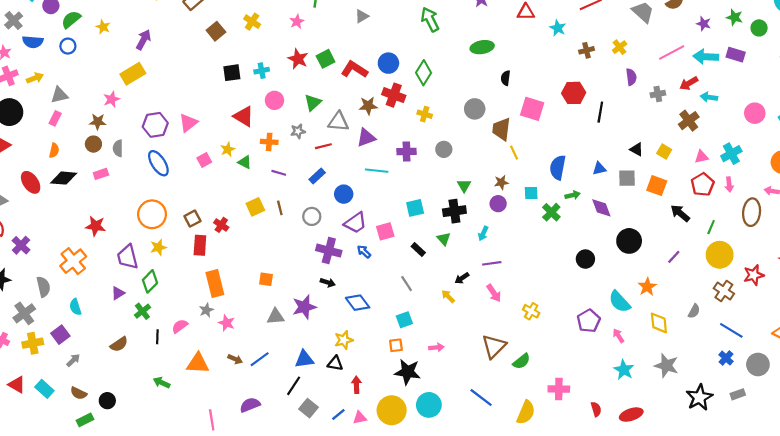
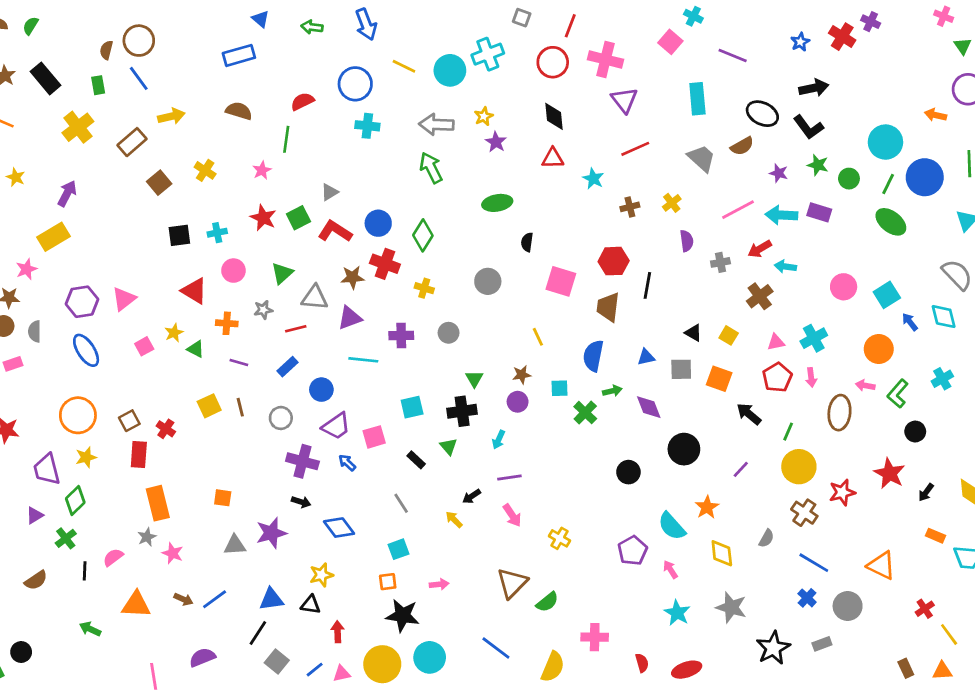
gray triangle: (362, 16) -> (330, 192), moved
brown trapezoid: (501, 129) -> (608, 307), moved

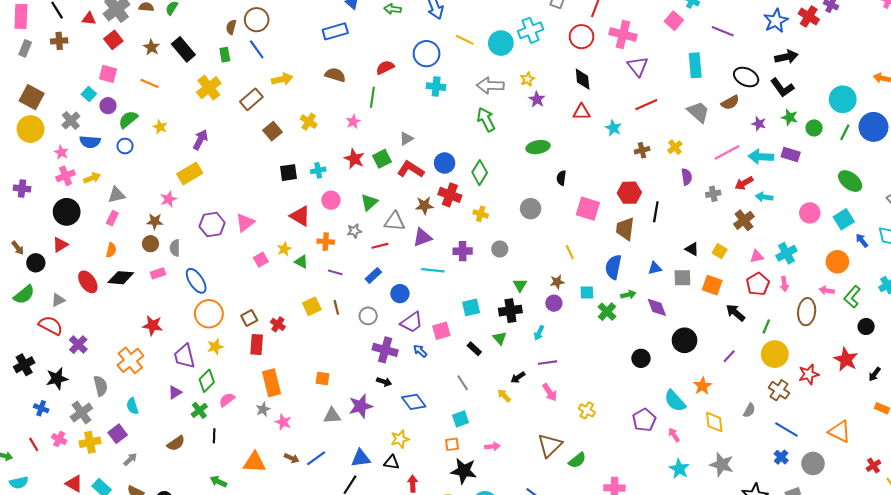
blue star: (800, 42) -> (776, 21), size x1.6
green ellipse: (891, 222) -> (850, 181), moved
blue ellipse: (86, 350) -> (196, 281), moved
pink semicircle: (113, 557) -> (227, 400), moved

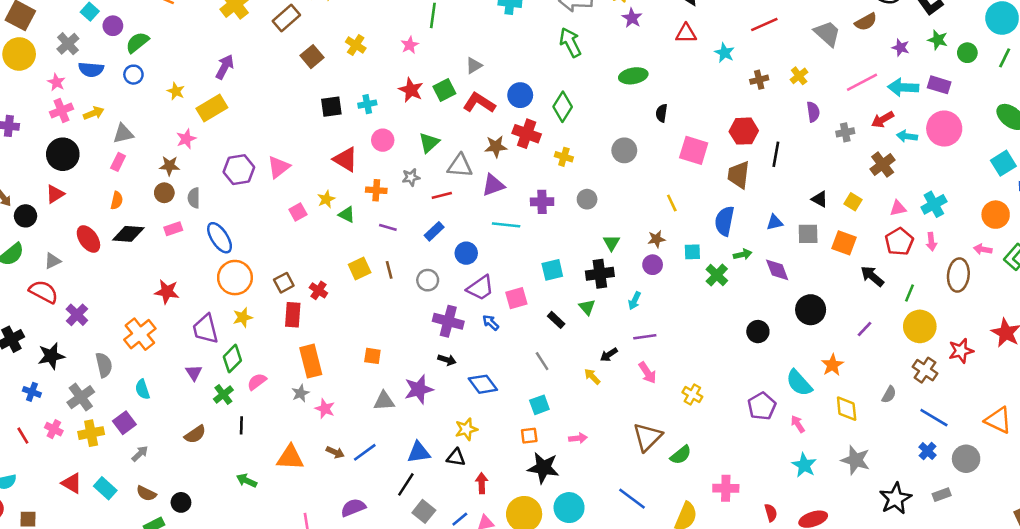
yellow star: (160, 127) -> (176, 91), moved
pink circle: (810, 213) -> (944, 129), moved, size x1.4
purple triangle: (175, 392) -> (194, 373), turned -32

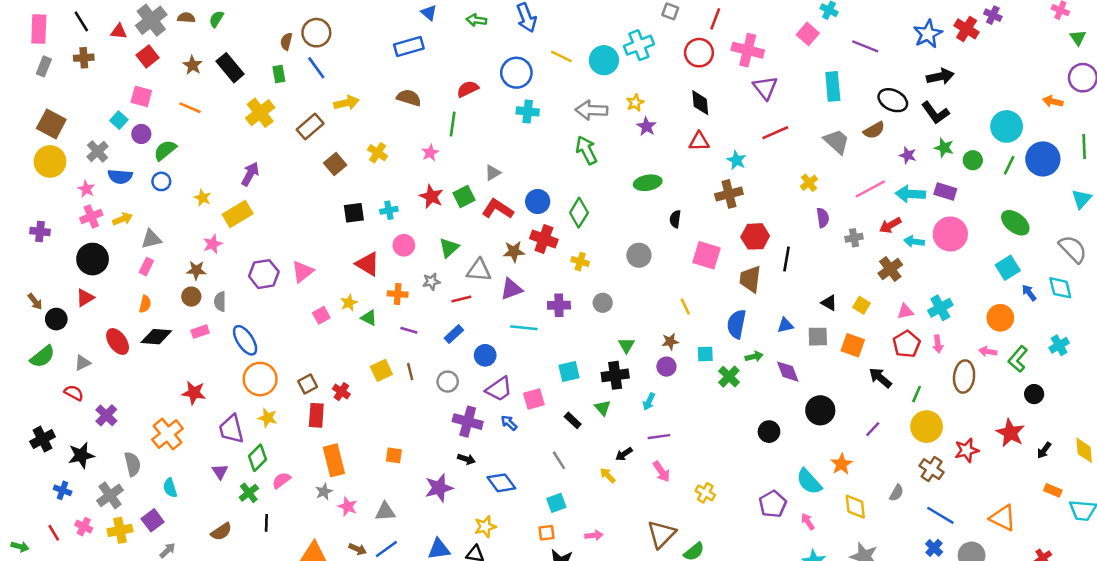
brown cross: (759, 80) -> (729, 194), moved, size x1.5
red semicircle: (44, 292) -> (74, 393), size x0.7
yellow star: (243, 317) -> (268, 418), turned 30
gray triangle: (384, 401) -> (385, 512), moved

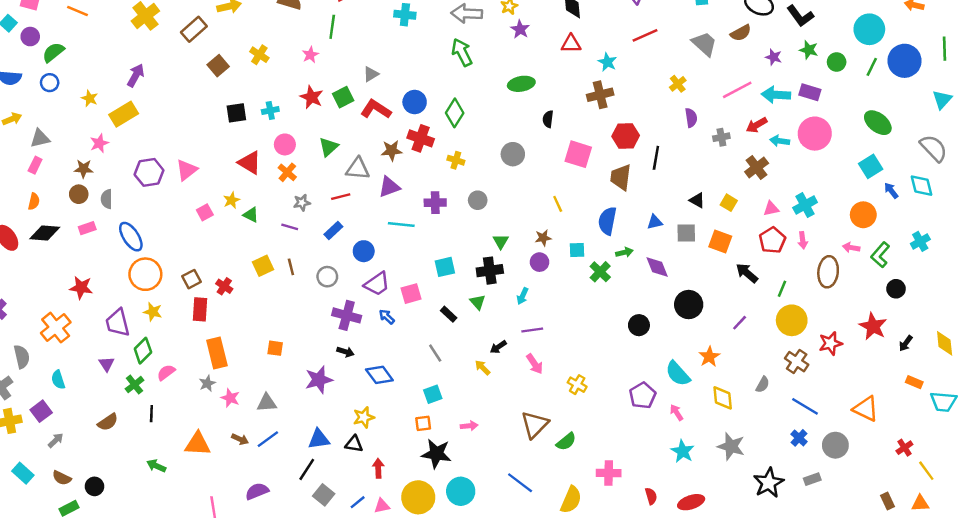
gray star: (431, 282) -> (302, 203), moved
orange cross: (398, 294) -> (287, 172), moved, turned 36

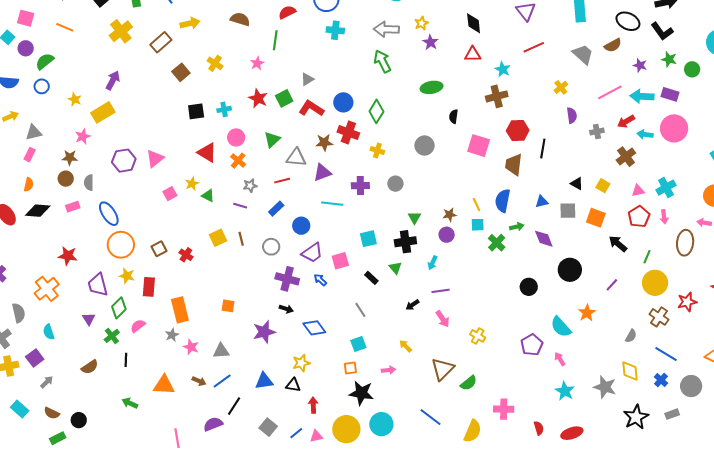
yellow line: (558, 204) -> (477, 205), moved
red rectangle: (200, 309) -> (149, 287), moved
yellow arrow: (483, 368) -> (405, 346), moved
yellow diamond: (723, 398) -> (630, 371), moved
black line: (307, 469) -> (234, 406), moved

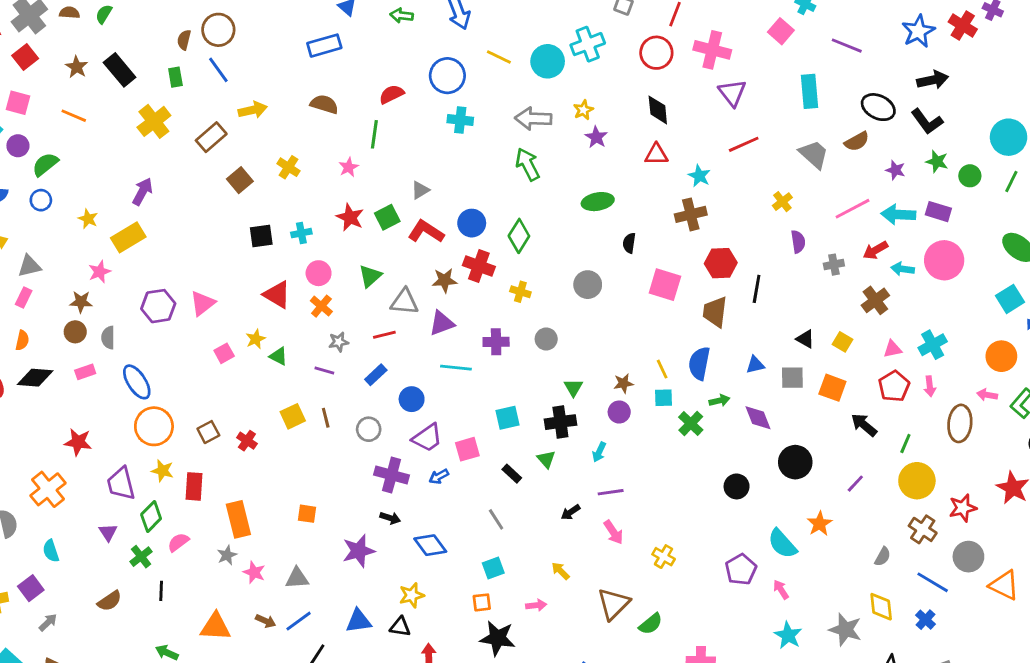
blue arrow: (320, 280) -> (439, 476), turned -72
gray circle: (691, 386) -> (968, 557), moved

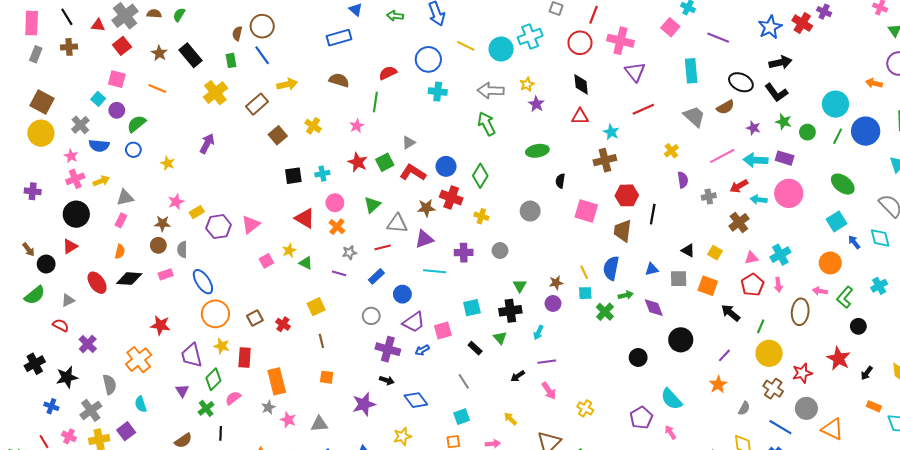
yellow rectangle: (128, 237) -> (197, 212), moved, size x0.6
brown line: (326, 418) -> (321, 341), moved
orange star: (820, 524) -> (718, 384), moved

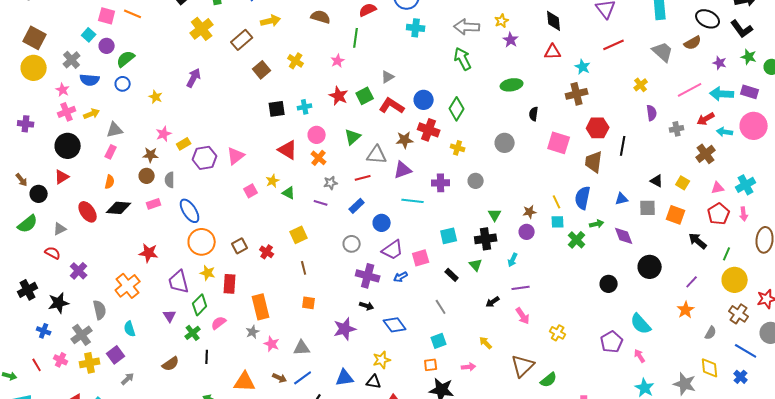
orange line: (157, 88) -> (133, 14), moved

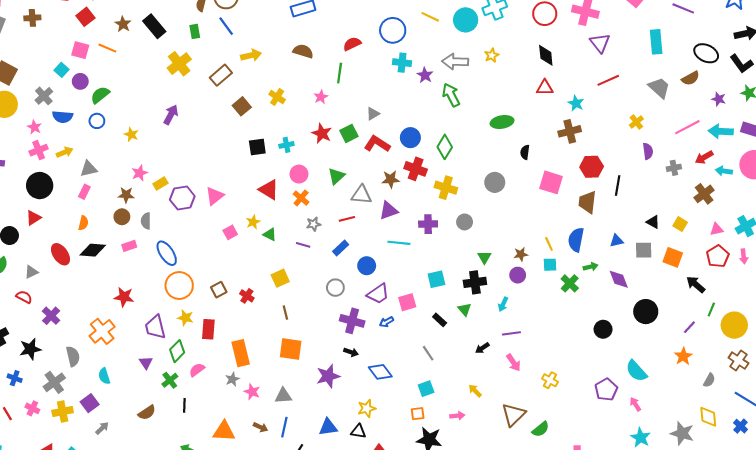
purple star: (511, 40) -> (425, 75), moved
yellow cross: (458, 148) -> (446, 188), size x1.5
green line: (727, 254) -> (711, 309), moved
orange square: (309, 303) -> (291, 349), size x1.6
blue line: (303, 378) -> (284, 427), turned -42

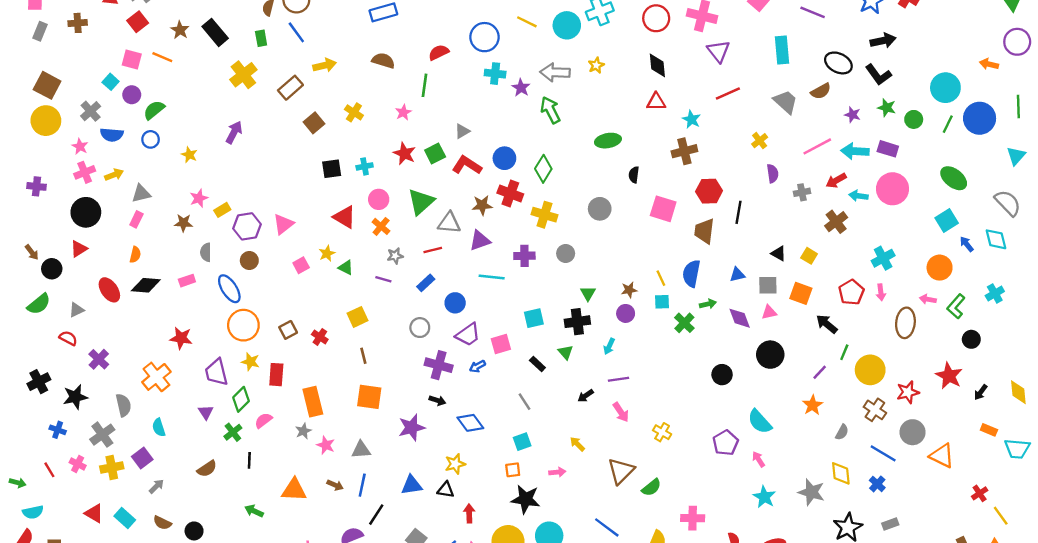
green triangle: (336, 176) -> (421, 202), size x1.4
brown circle: (122, 217) -> (249, 261), moved
pink triangle: (717, 229) -> (769, 312), moved

